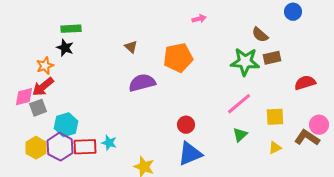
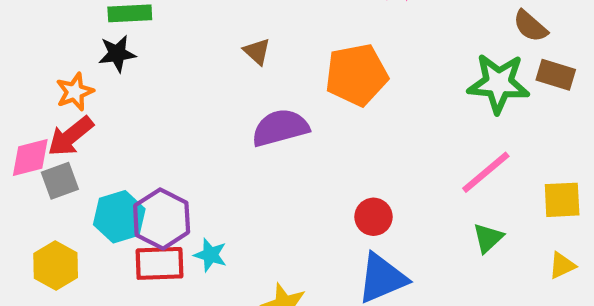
black star: (65, 48) -> (117, 54), turned -30
brown rectangle: (272, 58) -> (556, 75), turned 30
purple hexagon: (60, 147) -> (162, 219), moved

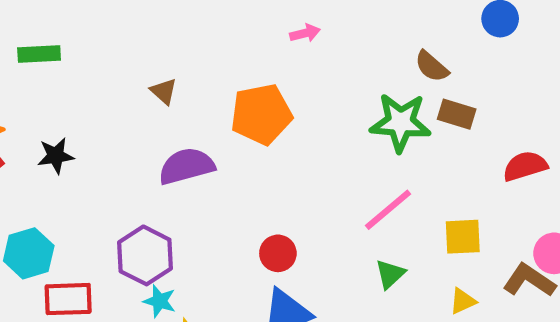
black star: (117, 54) -> (56, 156), moved
purple hexagon: (162, 219) -> (145, 255), moved
cyan star: (210, 255) -> (160, 301), moved

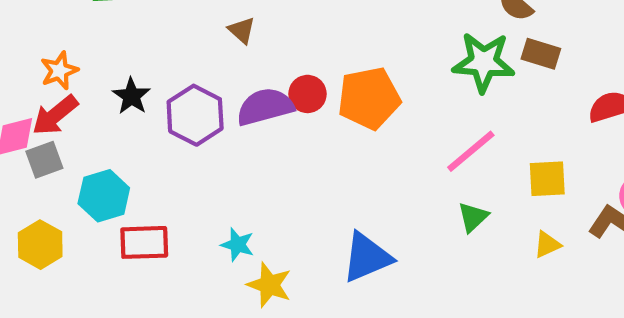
orange pentagon: (261, 114) -> (369, 98), moved
black star: (56, 156) -> (131, 96), turned -30
red circle: (278, 253) -> (308, 94), moved
purple hexagon: (145, 255) -> (195, 115), moved

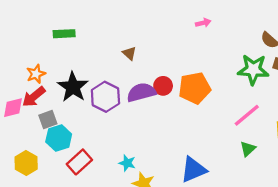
black star: (131, 96) -> (73, 87), size x1.6
gray square: (44, 160) -> (48, 120), moved
red rectangle: (144, 242) -> (79, 162), turned -40

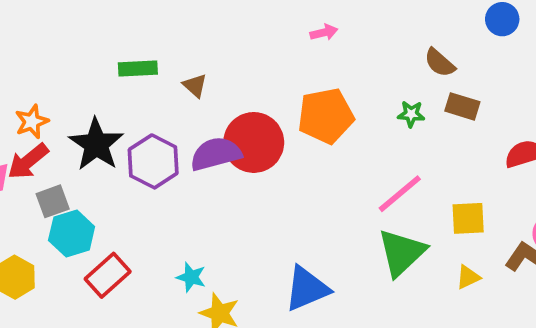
green rectangle: (64, 34) -> (138, 68), moved
green star: (253, 70) -> (411, 114), size x0.5
red circle: (163, 86) -> (254, 142), size x1.8
orange pentagon: (195, 88) -> (326, 116), moved
green triangle: (248, 149) -> (402, 252), size x1.8

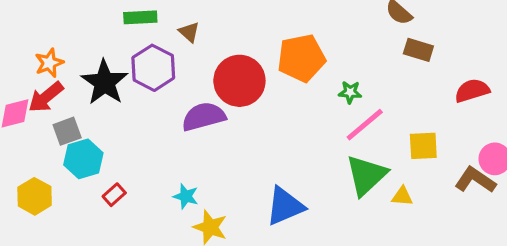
green star: (411, 114) -> (350, 92), moved
purple semicircle: (216, 154) -> (204, 117), moved
purple hexagon: (153, 161) -> (153, 68), moved
red rectangle: (108, 275) -> (114, 195), size x0.6
yellow triangle: (468, 277) -> (402, 196), moved, turned 30

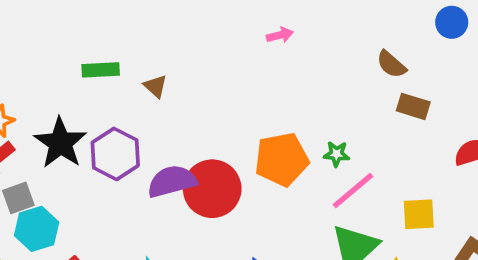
orange pentagon: (301, 58) -> (282, 159), moved
purple hexagon: (153, 68) -> (115, 154), moved
red circle: (239, 81) -> (212, 189), moved

